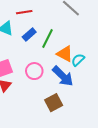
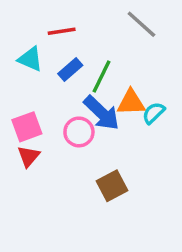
orange triangle: (65, 54) -> (131, 102), turned -30
blue arrow: (63, 76) -> (102, 113), moved

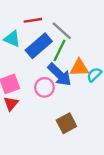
gray line: (141, 24) -> (62, 31), moved
blue rectangle: (70, 69) -> (39, 46), size x1.6

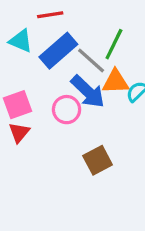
gray line: (62, 31) -> (91, 61), moved
green line: (60, 50) -> (114, 44), moved

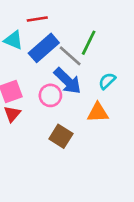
orange triangle: (116, 82) -> (98, 113), moved
brown square: (98, 160) -> (61, 136), moved, turned -30

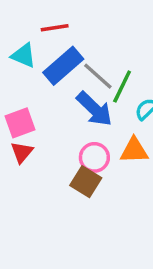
green line: (89, 43) -> (122, 87), moved
pink circle: (50, 95) -> (94, 157), moved

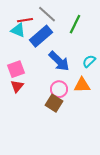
red line: (55, 28) -> (25, 20), moved
gray line: (98, 76) -> (47, 14), moved
green line: (122, 87) -> (75, 24), moved

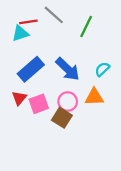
cyan triangle: (18, 30) -> (20, 33), turned -42
blue rectangle: (41, 36) -> (31, 69), moved
pink square: (16, 69) -> (39, 104), moved

